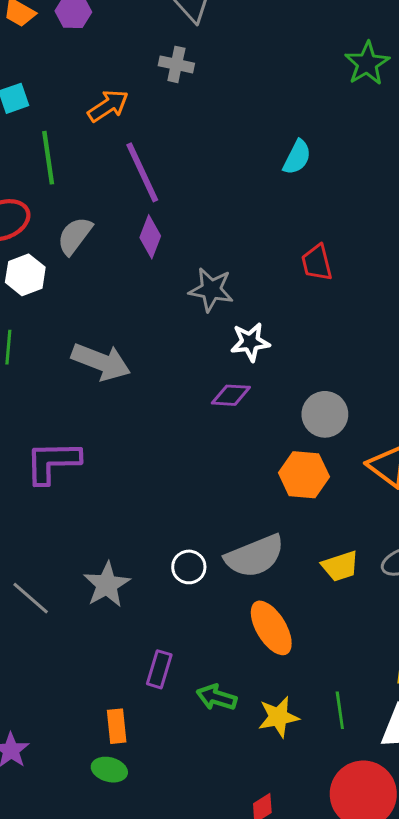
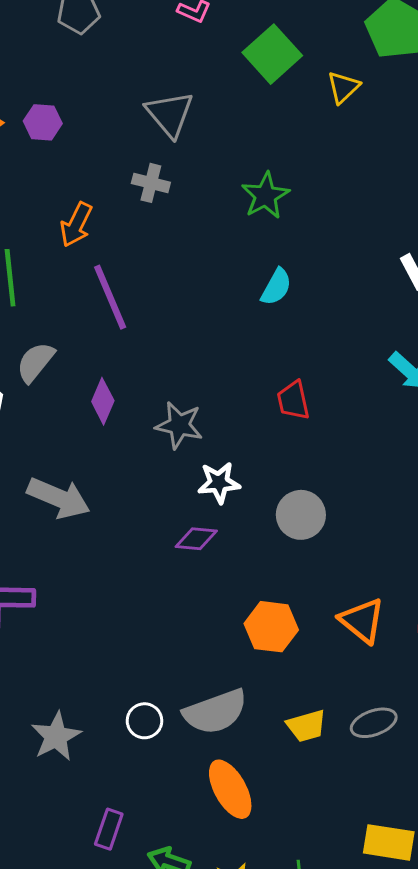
green star: (367, 63) -> (265, 196), moved
orange arrow: (108, 106) -> (76, 225), turned 147
purple diamond: (150, 237) -> (103, 401), moved
gray circle: (325, 414) -> (301, 515), moved

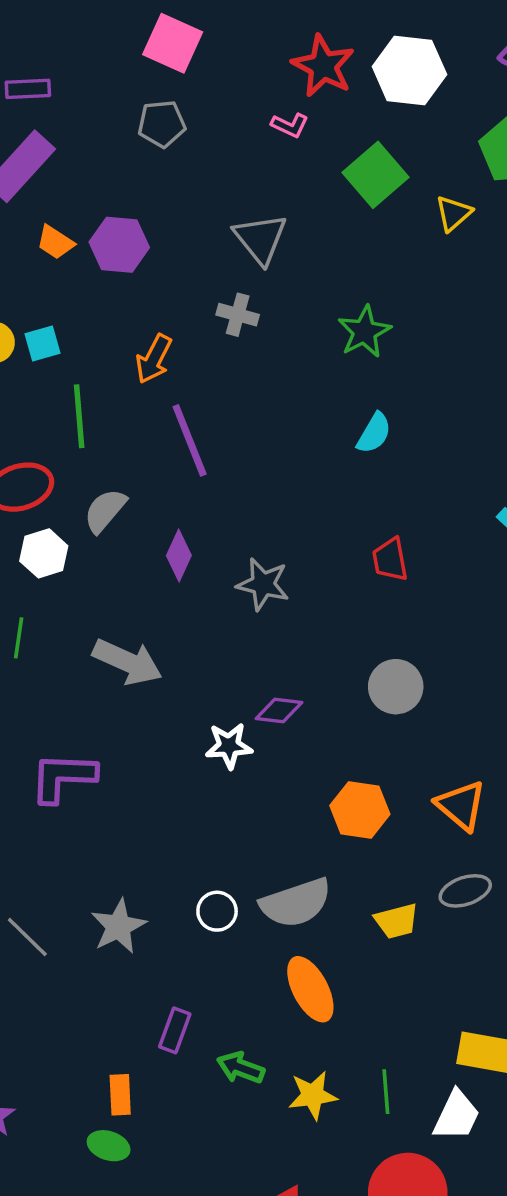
purple hexagon: (43, 122) -> (119, 245), size x1.4
white star: (219, 483) -> (229, 746), moved
gray ellipse: (374, 723) -> (465, 891), moved

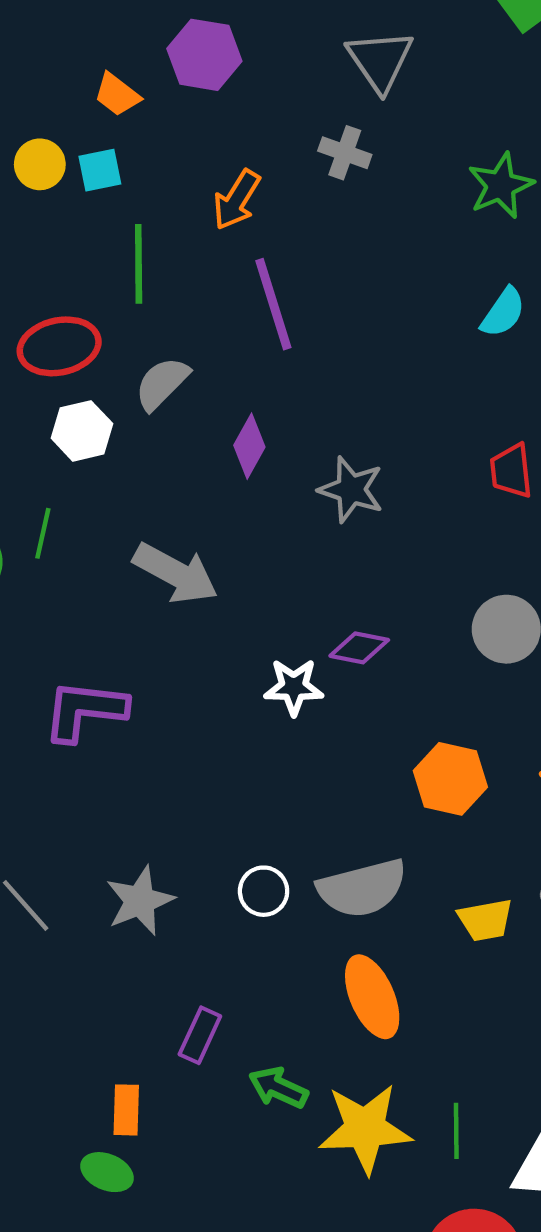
orange trapezoid: (55, 242) -> (117, 95), moved
yellow star: (313, 1095) -> (365, 1129), size x1.5

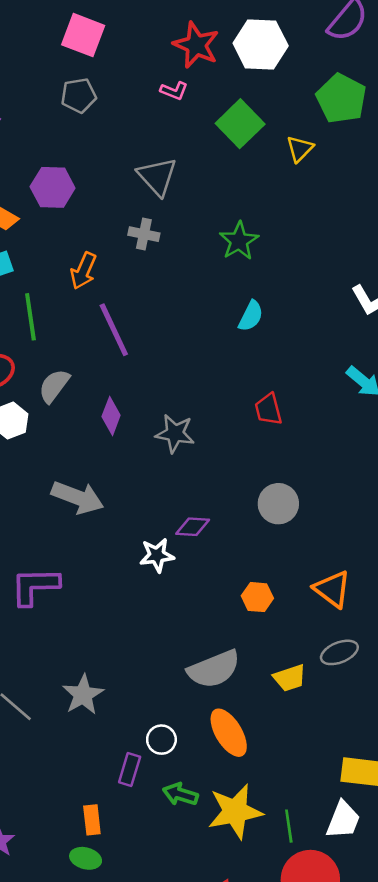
orange hexagon: (450, 779) -> (257, 597), size x0.7
white circle: (264, 891) -> (161, 740), moved
green line: (456, 1131) -> (289, 826), moved

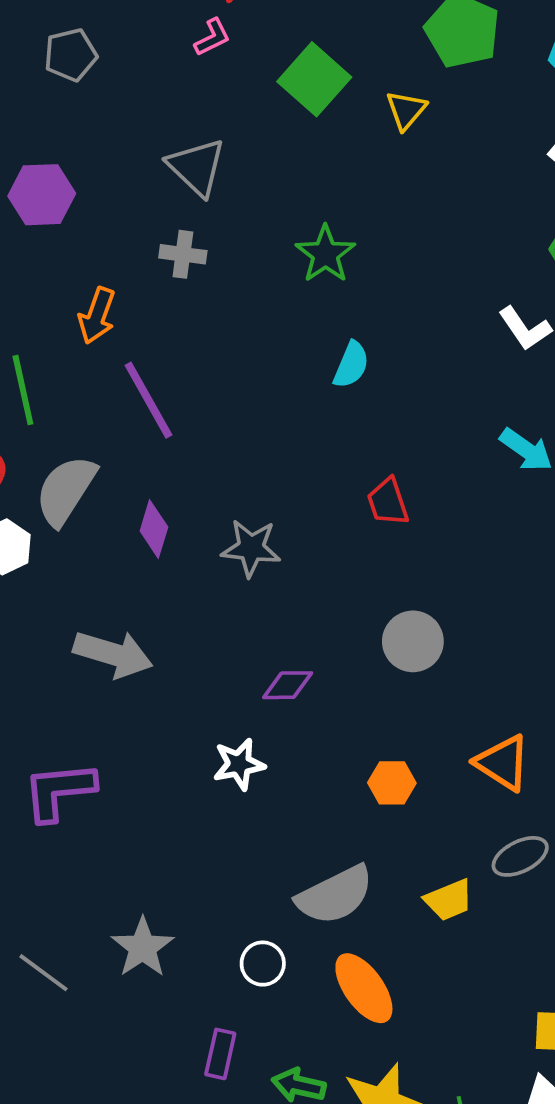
pink L-shape: (174, 91) -> (212, 37), turned -44
gray semicircle: (54, 386) -> (66, 490), size x1.4
white star: (157, 555) -> (239, 764), moved
white circle: (161, 740) -> (263, 964), moved

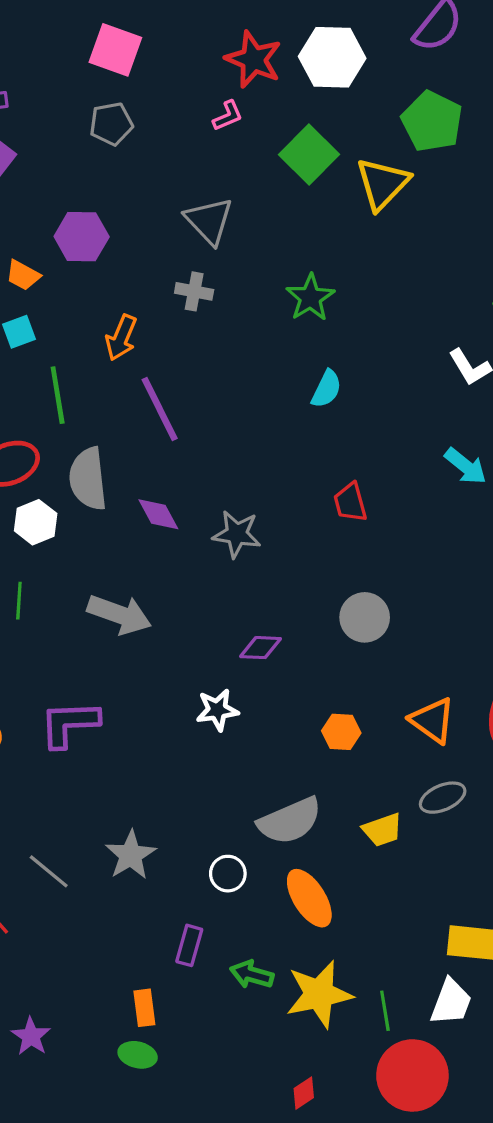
yellow triangle: (406, 110) -> (382, 184), size x1.6
gray semicircle: (66, 490) -> (88, 479), turned -42
purple diamond: (154, 529) -> (158, 514), turned -48

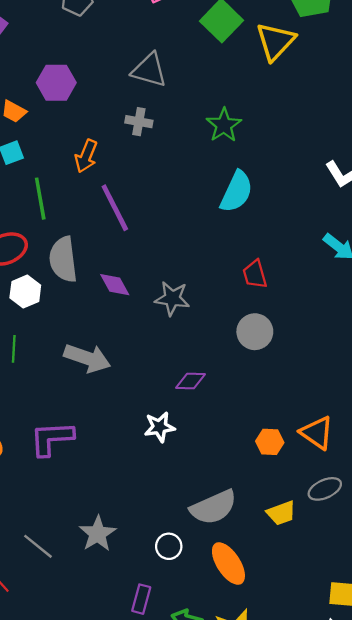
gray triangle: (209, 221) -> (149, 70), turned -30
cyan semicircle: (327, 389) -> (236, 192), size x1.5
gray circle: (365, 617) -> (255, 332), moved
orange hexagon: (341, 732) -> (270, 442), moved

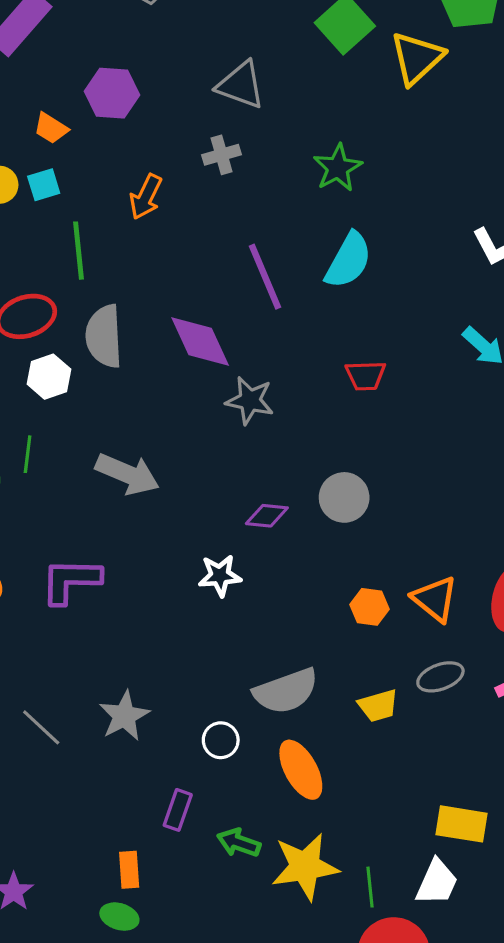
gray cross: (139, 122) -> (222, 155), turned -30
purple line: (115, 208) -> (265, 277), moved
red trapezoid: (255, 274) -> (366, 376), turned -80
purple diamond: (115, 285) -> (200, 342), moved, size x1.5
gray circle: (255, 332) -> (344, 497), moved

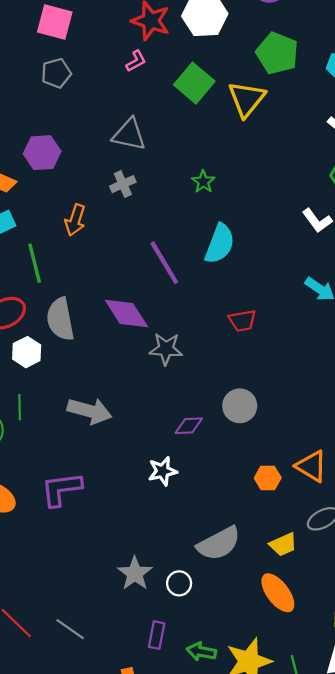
green star: (338, 168) -> (203, 182), size x0.7
gray star: (124, 716) -> (135, 573), moved
gray line: (41, 727) -> (70, 629), moved
orange ellipse: (301, 770) -> (278, 593), moved

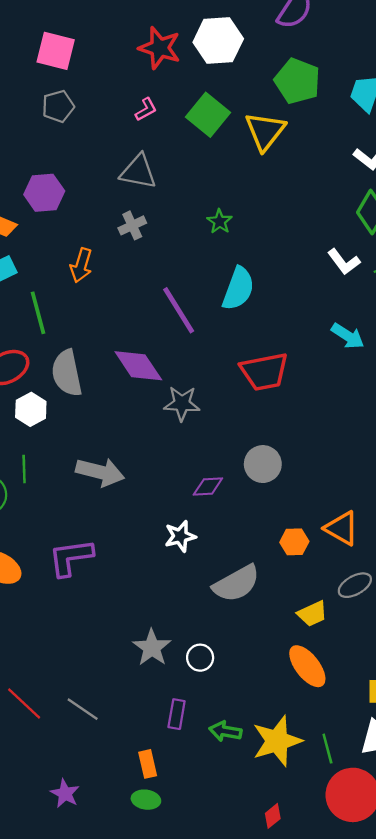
pink L-shape: (136, 61) -> (146, 109), moved
red trapezoid: (242, 321) -> (264, 372), size x1.6
gray semicircle: (219, 544) -> (236, 583), moved

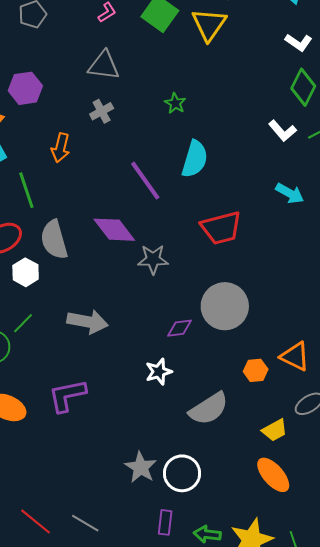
gray circle: (263, 464) -> (225, 306), size x1.5
green line: (24, 469) -> (23, 323), turned 50
white circle: (200, 658) -> (182, 473), size x1.6

